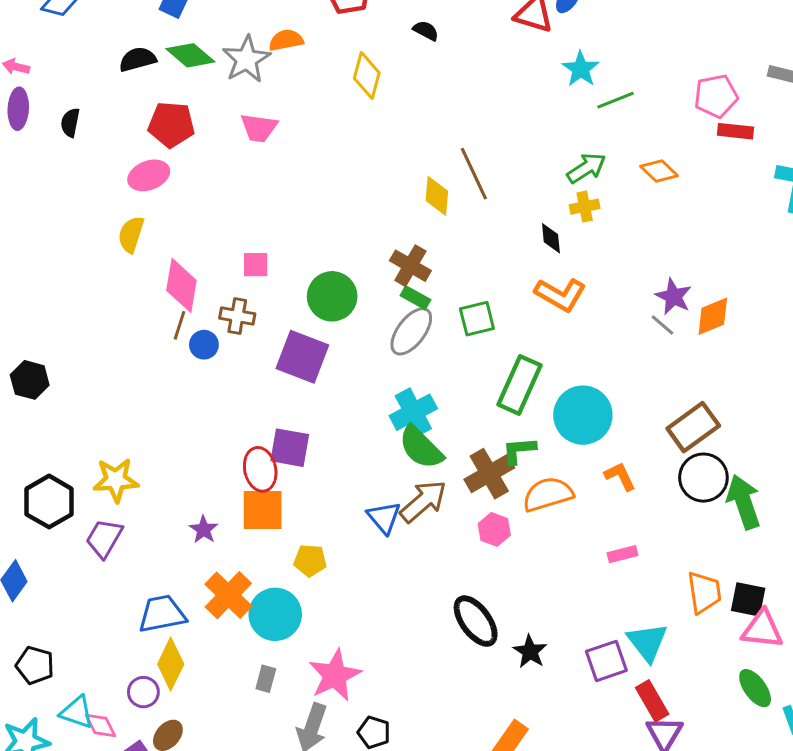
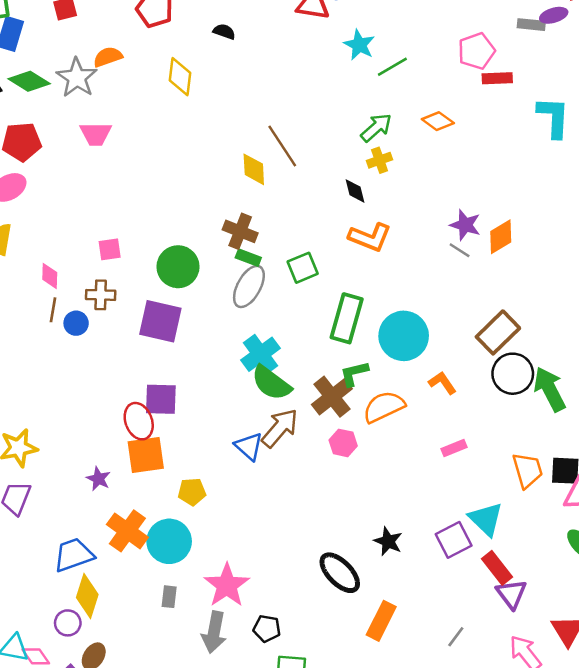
pink diamond: (181, 285) -> (50, 276), size x0.6
black ellipse: (476, 621) -> (340, 573), moved

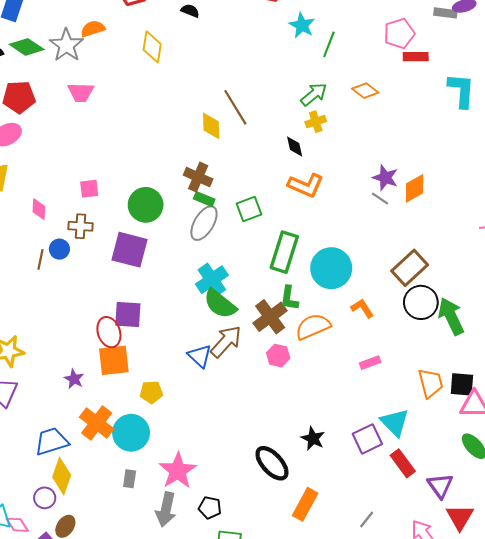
green line: (392, 67) -> (329, 44), turned -40
brown line: (53, 310) -> (41, 259), moved
green L-shape: (354, 373) -> (289, 298), turned -70
purple triangle: (511, 594) -> (440, 486), moved

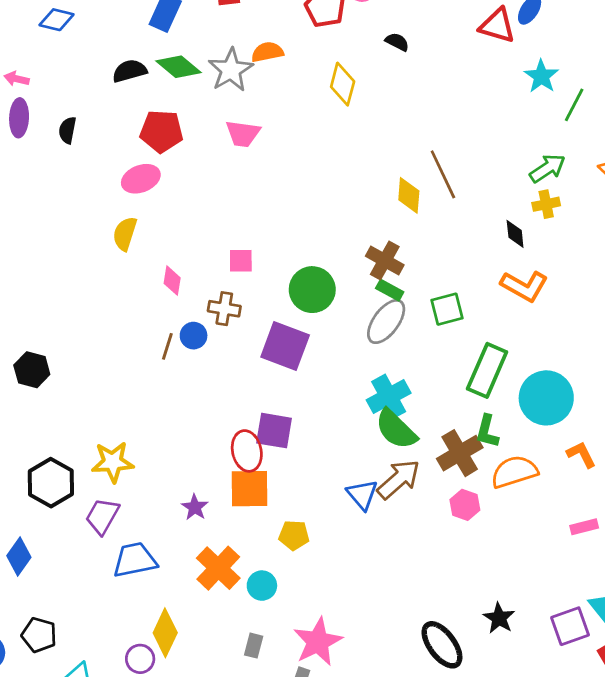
cyan circle: (131, 433) -> (262, 586), size x0.6
blue trapezoid: (51, 441) -> (135, 560), moved

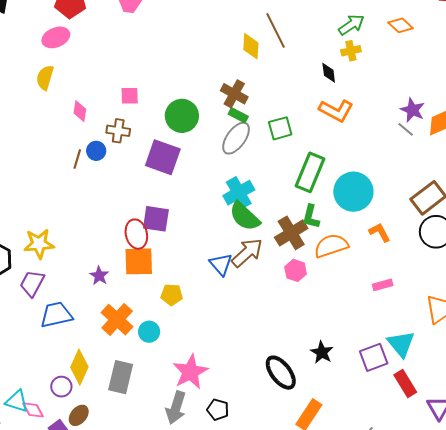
gray rectangle: (254, 646) -> (121, 377), moved, size x1.8

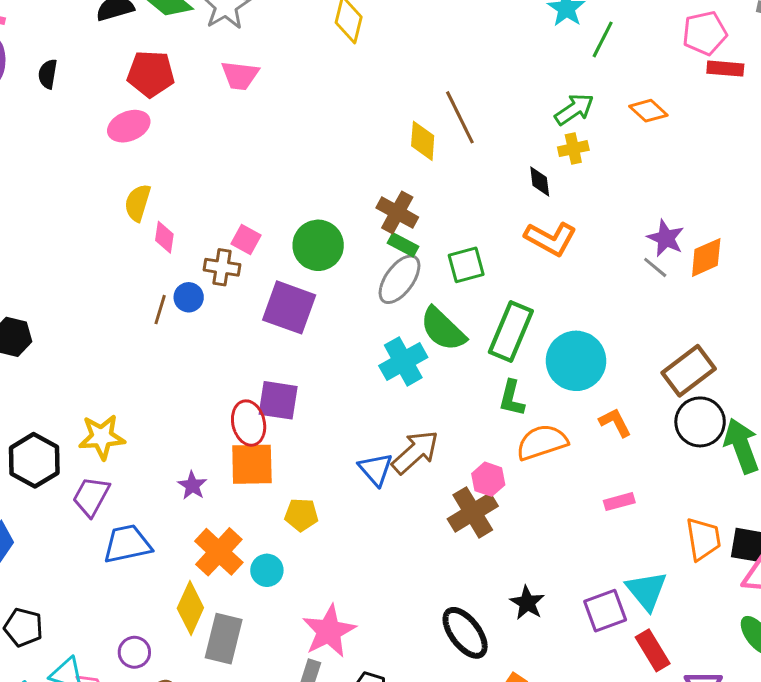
yellow semicircle: (45, 78) -> (138, 203), moved
pink square: (130, 96) -> (246, 239), moved, turned 30
green semicircle: (245, 216) -> (443, 329), moved
brown cross: (291, 233) -> (473, 512), moved
yellow diamond: (79, 367) -> (190, 608), moved

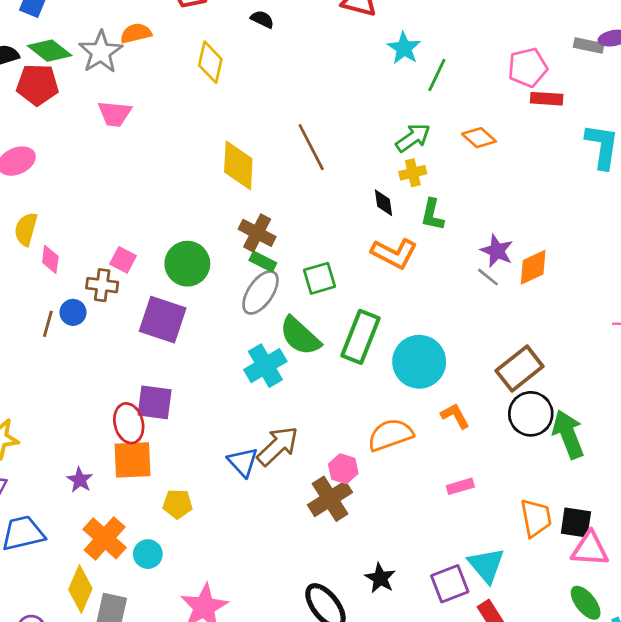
red pentagon: (151, 74) -> (37, 85), moved
yellow diamond: (423, 141) -> (238, 165), moved, size x1.4
green L-shape: (512, 398) -> (432, 215), moved

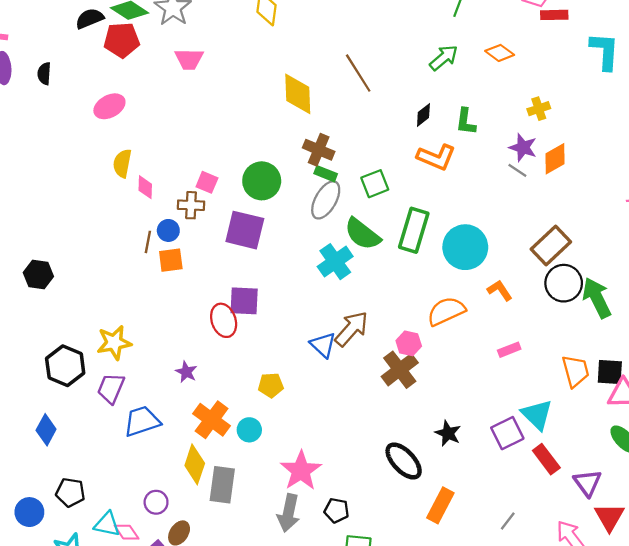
yellow cross: (413, 173) -> (539, 109), moved
black diamond: (383, 203) -> (423, 115), turned 65
orange square: (133, 460) -> (171, 260), moved, size x0.7

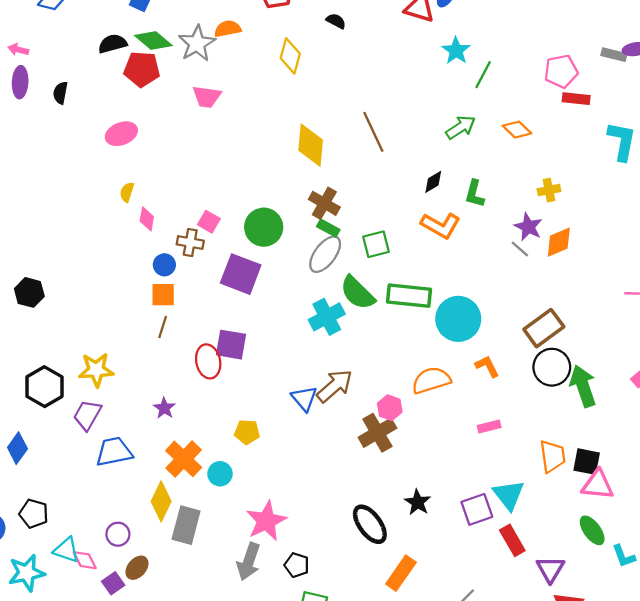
yellow semicircle: (122, 163) -> (127, 192), size x0.7
green rectangle: (414, 230) -> (409, 296), turned 72
brown line: (148, 242) -> (163, 327), moved

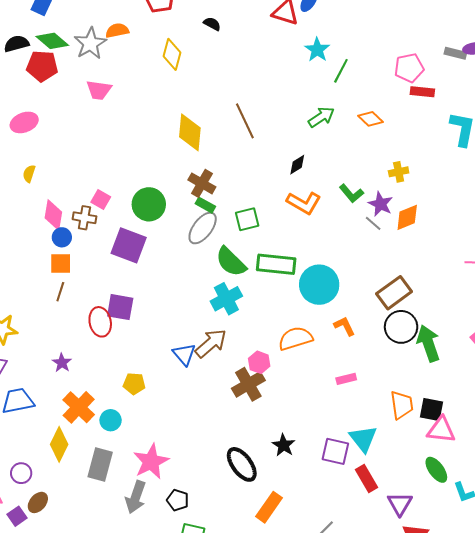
green L-shape: (475, 194) -> (351, 193), moved, turned -55
pink diamond: (147, 219) -> (53, 215), moved, size x1.4
cyan cross: (327, 317) -> (226, 299), moved
purple square: (477, 509) -> (335, 451), turned 32
gray rectangle: (186, 525) -> (100, 464), moved

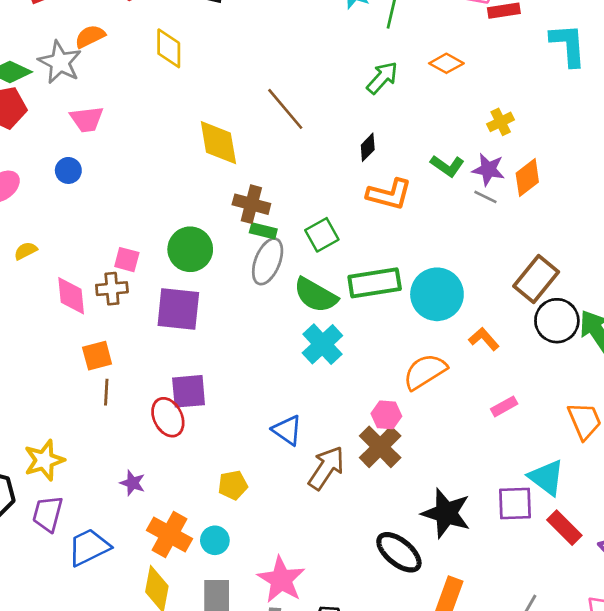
yellow semicircle: (29, 174) -> (26, 251), turned 60
blue circle: (62, 237) -> (68, 170), moved
brown arrow: (211, 343) -> (326, 468), moved
black star: (284, 445) -> (446, 513), size x1.6

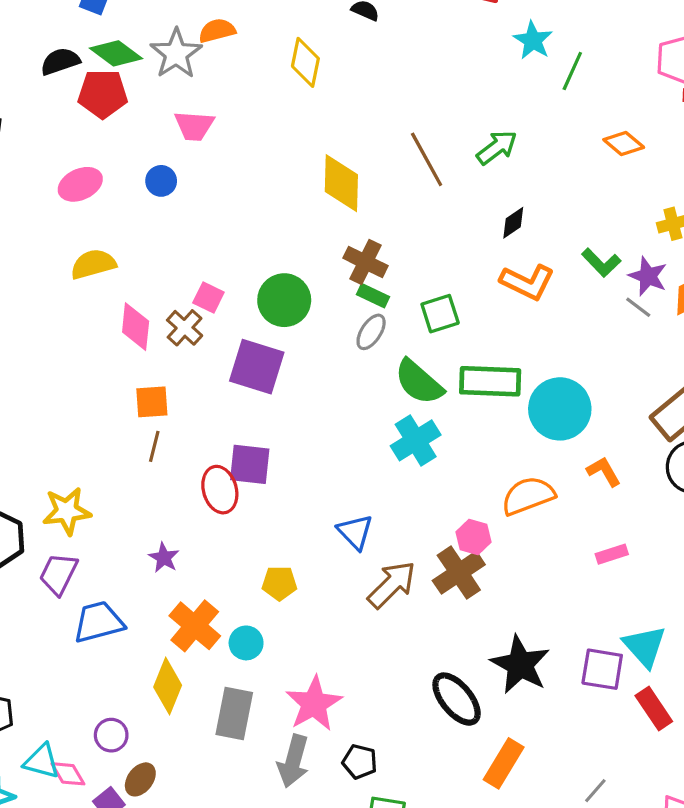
green arrow: (382, 78) -> (497, 147), moved
yellow semicircle: (26, 251) -> (93, 264), size x1.6
gray ellipse: (268, 261) -> (371, 332), size x0.7
brown cross: (112, 289) -> (185, 328), turned 36

